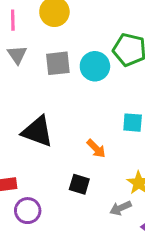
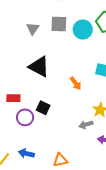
gray triangle: (17, 55) -> (33, 29), moved
black square: (79, 184) -> (43, 108), moved

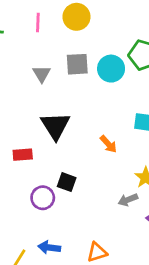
black triangle: (39, 67) -> (55, 126), turned 35
red rectangle: (13, 98) -> (23, 155), moved

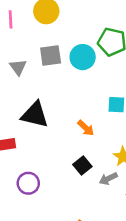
black triangle: (55, 126) -> (35, 115), turned -40
black square: (67, 182) -> (82, 166), moved, turned 36

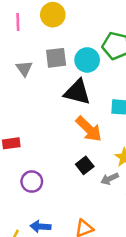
black triangle: (35, 115) -> (77, 92), moved
orange arrow: (86, 128) -> (89, 129), size x1.6

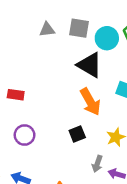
gray triangle: (24, 69) -> (47, 30), turned 42
gray arrow: (110, 179) -> (97, 164), moved, turned -63

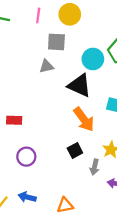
gray square: (79, 28) -> (56, 42), moved
gray triangle: (47, 30) -> (46, 66), moved
gray arrow: (97, 164) -> (95, 167), moved

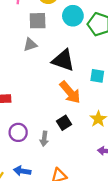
cyan circle: (93, 59) -> (73, 16), moved
gray arrow: (95, 167) -> (44, 139), moved

